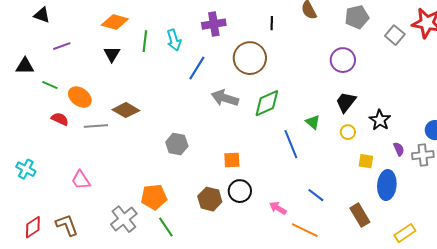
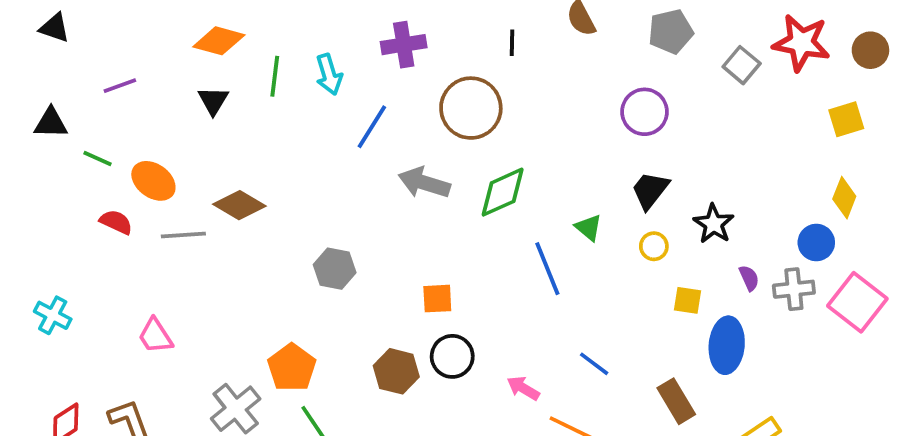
black triangle: (42, 15) -> (55, 28), moved
orange pentagon: (154, 197) -> (292, 368), turned -30

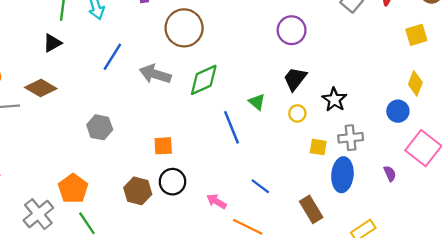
black triangle: (213, 101) -> (52, 43), moved, turned 30
blue line: (372, 127) -> (112, 57), moved
purple semicircle: (749, 278) -> (390, 174), moved
gray cross: (794, 289) -> (351, 138), moved

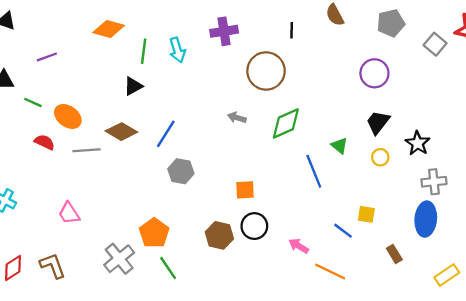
blue line: (112, 57) -> (166, 134), moved
gray arrow: (155, 74) -> (237, 118), size x0.6
yellow square: (318, 147) -> (366, 214), moved
brown rectangle: (311, 209) -> (394, 254), size x0.7

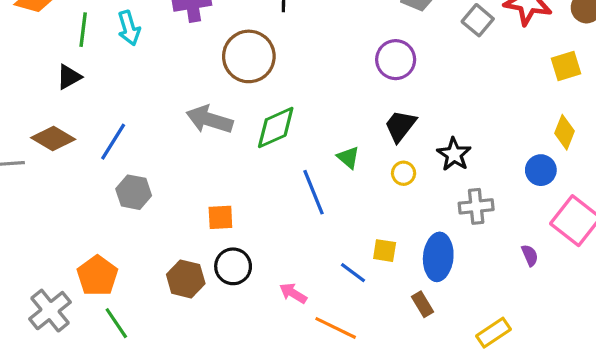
gray arrow: (237, 118) -> (209, 120), size x1.8
blue ellipse: (426, 219) -> (438, 257), moved

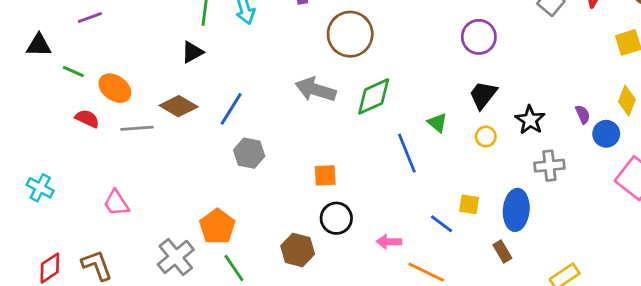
purple semicircle: (530, 255) -> (583, 114), moved
brown hexagon: (186, 279) -> (298, 250), moved
pink arrow: (293, 293) -> (389, 242), turned -30

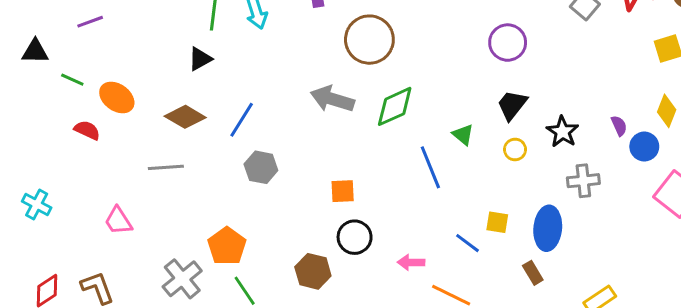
gray line: (137, 128) -> (166, 167), moved

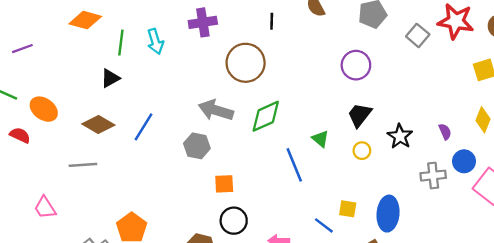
blue circle: (644, 147) -> (464, 161), moved
gray hexagon: (261, 167) -> (197, 146), moved
gray cross: (583, 181) -> (433, 176), moved

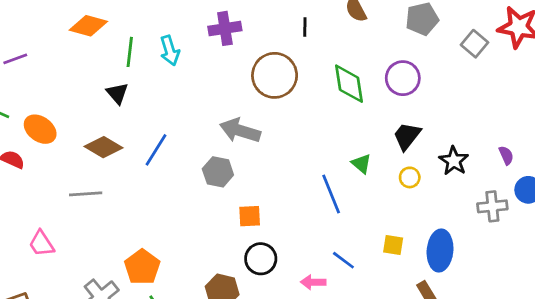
black triangle: (110, 78) -> (117, 93), turned -42
green diamond: (266, 116) -> (349, 84), moved, turned -75
blue line: (324, 225) -> (343, 260), moved

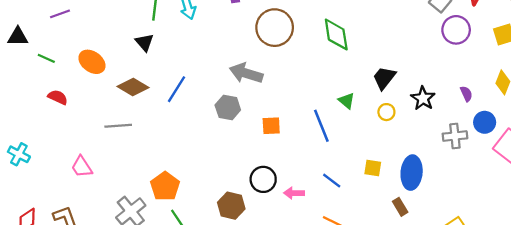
purple circle: (403, 78) -> (456, 30), moved
orange ellipse: (40, 129) -> (92, 62), moved
orange square: (250, 216) -> (271, 126), moved
pink arrow: (313, 282) -> (294, 193), moved

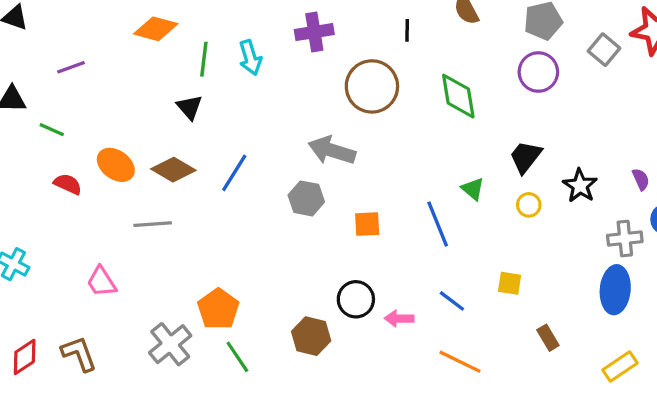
purple circle: (456, 30) -> (538, 72), moved
orange ellipse: (92, 62) -> (116, 165), moved
blue ellipse: (412, 173) -> (615, 290), moved

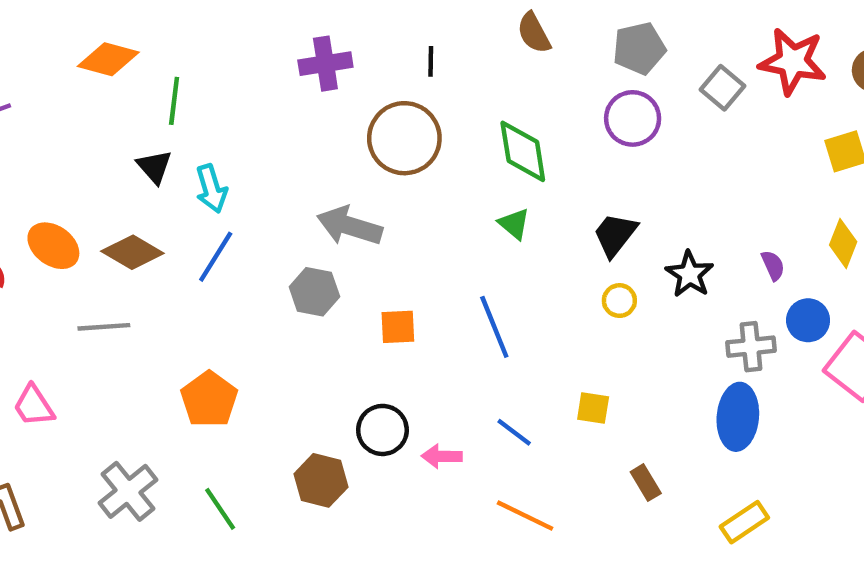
black line: (407, 30) -> (431, 61), moved
cyan arrow: (250, 58) -> (211, 189), moved
green triangle: (473, 189) -> (514, 224), moved
orange pentagon: (218, 309) -> (209, 399), moved

